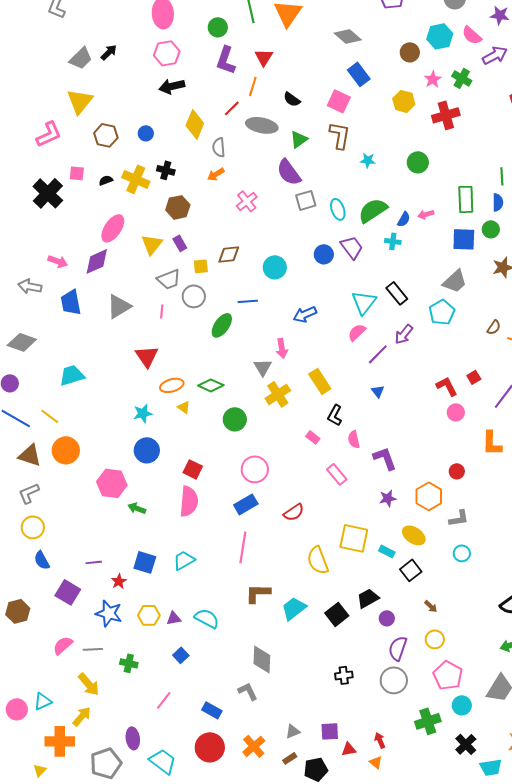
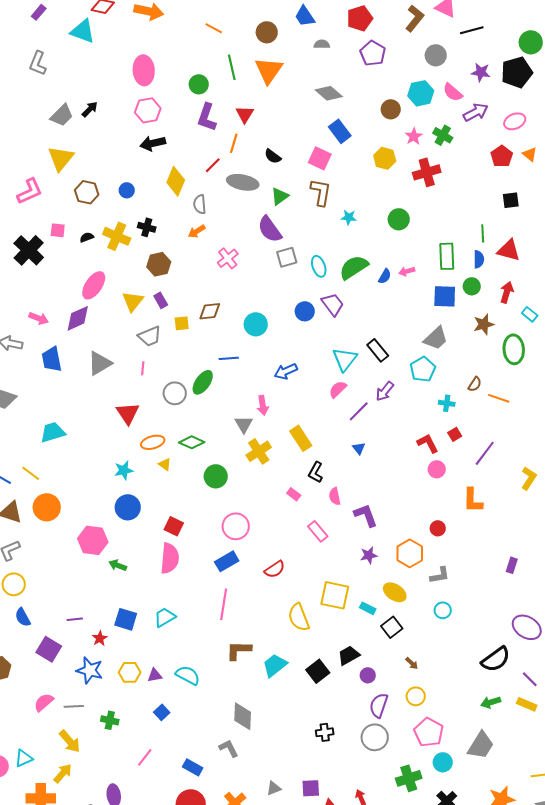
cyan cross: (393, 241) -> (447, 403), moved
gray circle: (194, 296) -> (175, 393), moved

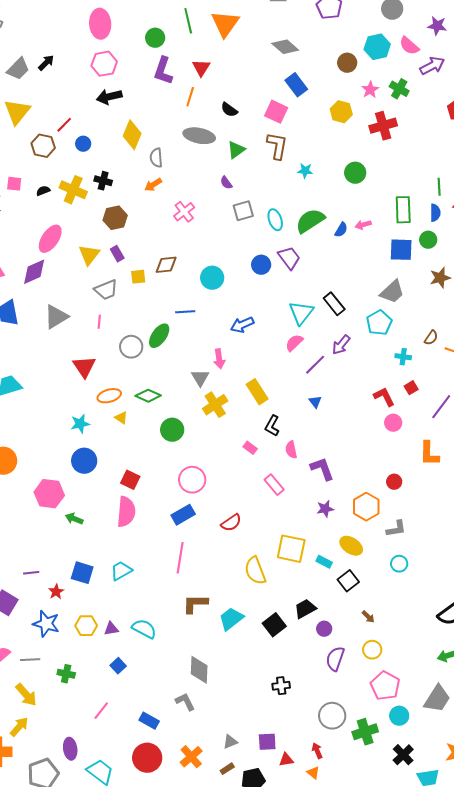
red line: (213, 165) -> (64, 125), moved
purple semicircle: (270, 229) -> (226, 183), size x0.5
gray circle: (375, 737) -> (332, 716), moved

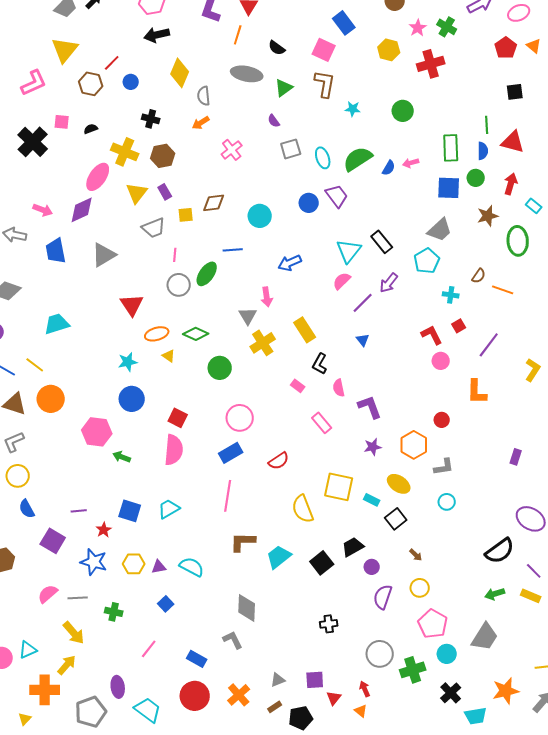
yellow cross: (73, 190) -> (125, 152), moved
pink line: (99, 322) -> (175, 255), moved
red triangle: (286, 760) -> (334, 698), turned -42

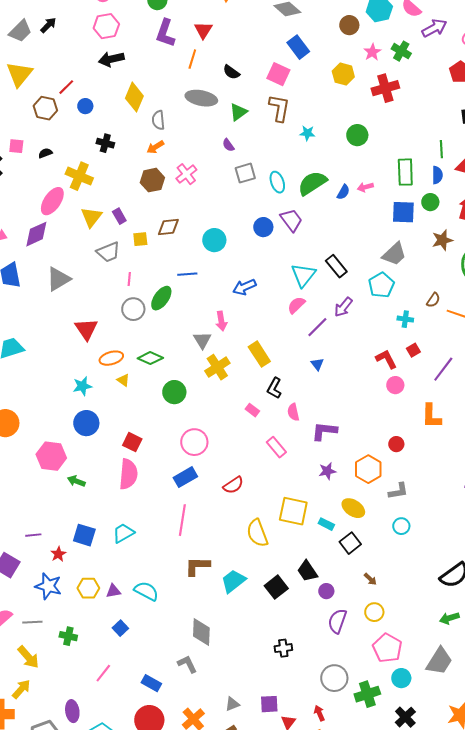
brown hexagon: (163, 156) -> (152, 180), moved
purple L-shape: (370, 407) -> (324, 431), turned -64
black trapezoid: (353, 547) -> (307, 571), turned -95

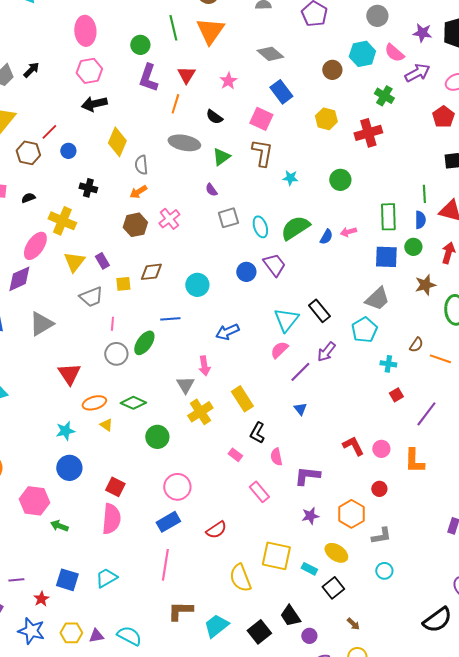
pink star: (372, 52) -> (228, 81), moved
red L-shape: (386, 359) -> (353, 446), moved
pink circle: (395, 385) -> (381, 449), moved

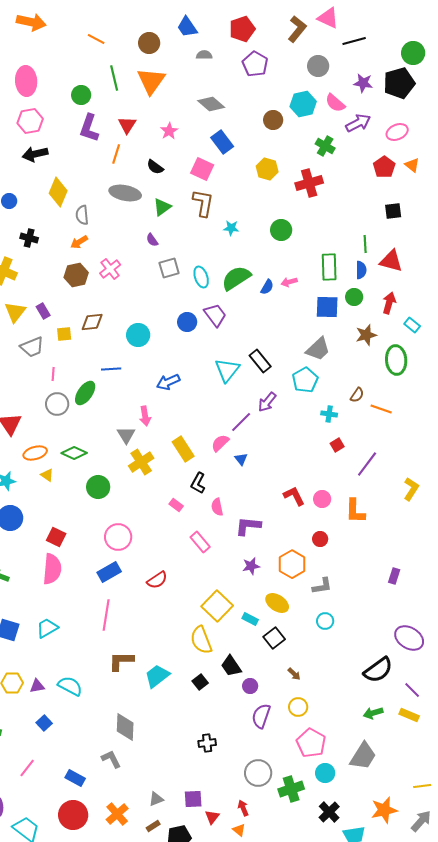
pink semicircle: (279, 350) -> (220, 443), moved
yellow square: (276, 556) -> (217, 606), turned 32
yellow semicircle: (240, 578) -> (201, 640), moved
black square: (259, 632) -> (200, 682), size x0.7

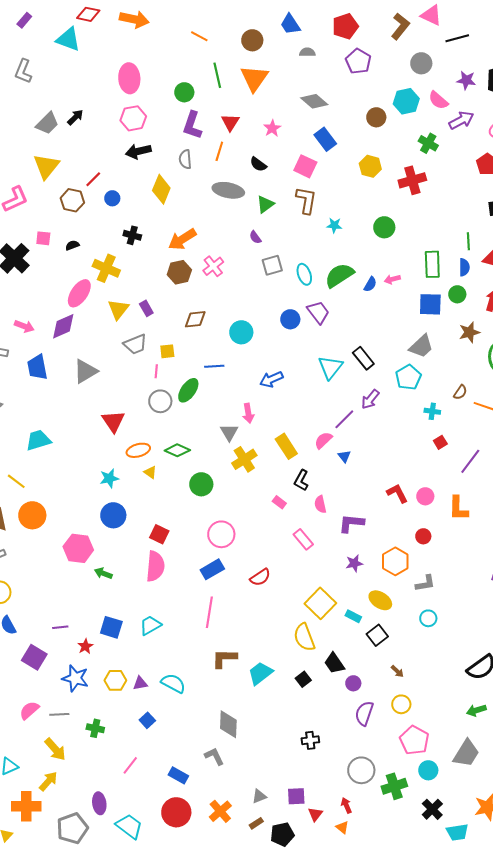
gray semicircle: (82, 215) -> (185, 159), moved
orange arrow: (79, 242) -> (182, 239), size x1.6
yellow square: (64, 334) -> (167, 351), moved

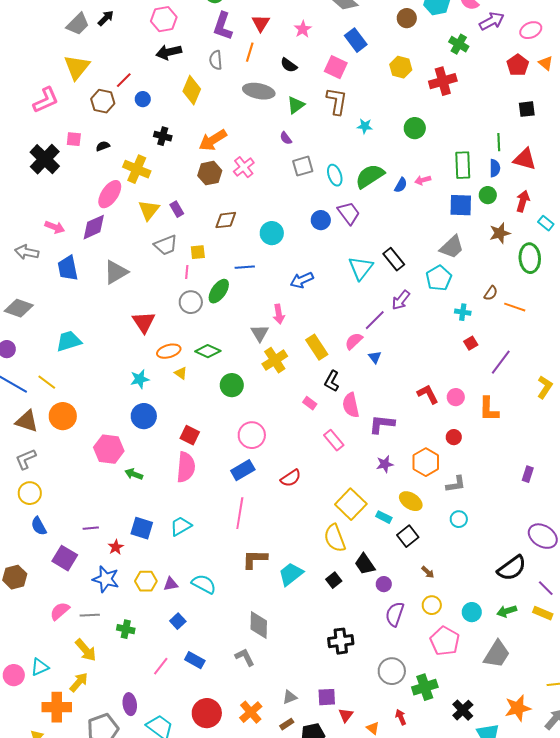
pink semicircle: (320, 504) -> (351, 405), size x1.4
black cross: (310, 740) -> (341, 641), size x1.4
cyan circle: (428, 770) -> (472, 612), moved
blue rectangle: (178, 775) -> (195, 660), moved
red arrow: (346, 805) -> (401, 717), moved

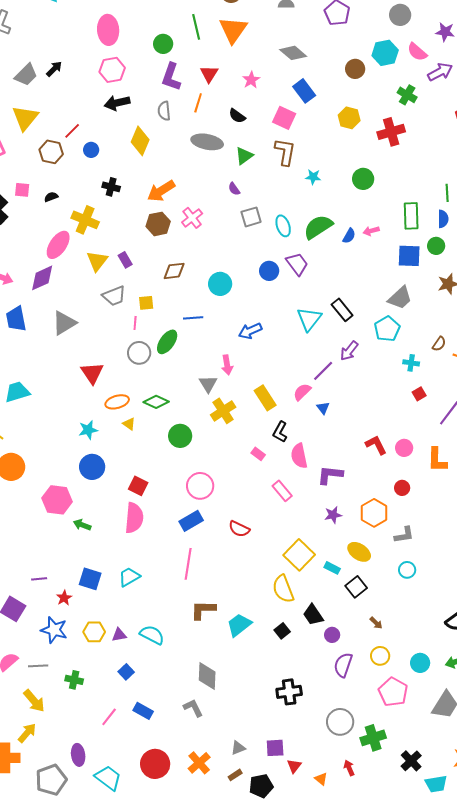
red semicircle: (291, 478) -> (239, 529), turned 60

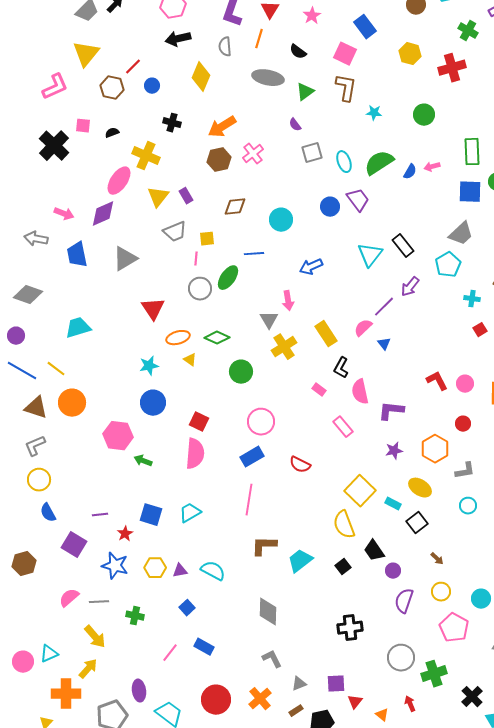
gray L-shape: (193, 708) -> (272, 659), moved

